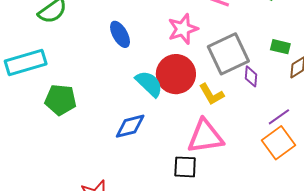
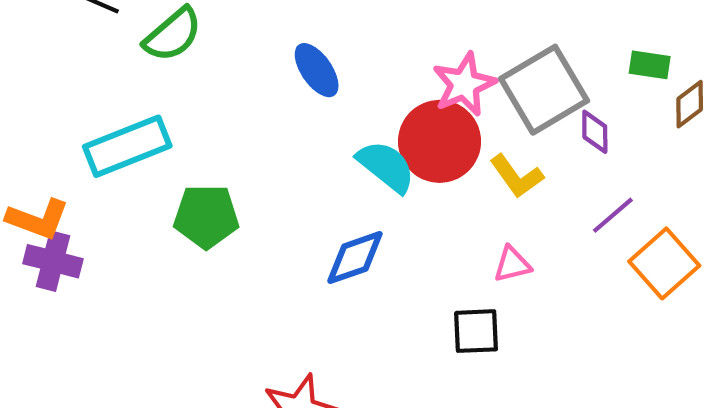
pink star: (183, 29) -> (464, 84), moved
purple line: (279, 117) -> (613, 215), moved
pink triangle: (205, 136) -> (512, 264), size x0.5

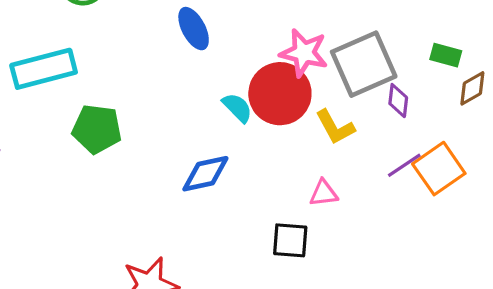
pink star: (464, 84) -> (304, 53), turned 30
cyan semicircle: (386, 166) -> (237, 108), size x0.7
orange square: (664, 263) -> (439, 169), moved

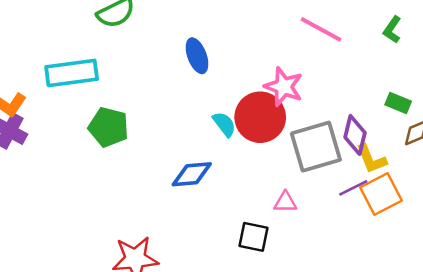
gray square: (364, 64) -> (316, 147), moved
purple diamond: (398, 101) -> (355, 135), size x1.4
yellow L-shape: (335, 127) -> (371, 159), moved

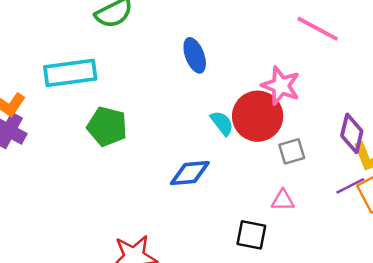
gray square: (316, 147) -> (292, 151), moved, size x0.5

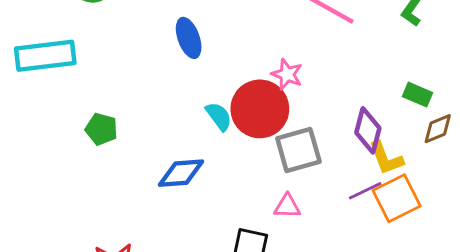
pink star: (281, 86) -> (287, 74), size x0.7
green pentagon: (107, 126) -> (101, 129), moved, size x0.7
gray square: (292, 151) -> (298, 150), size x1.5

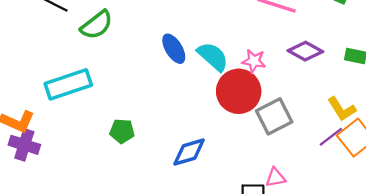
cyan semicircle: (219, 116) -> (213, 57), moved, size x1.4
purple diamond: (368, 130) -> (305, 51), moved, turned -64
pink triangle: (287, 206) -> (276, 177), moved

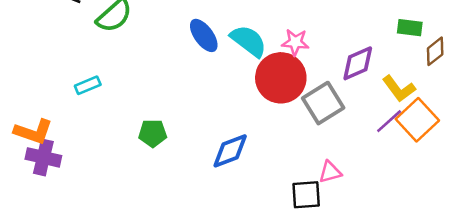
purple diamond: (305, 51) -> (358, 63), moved, turned -48
cyan rectangle: (68, 84) -> (88, 85), size x0.5

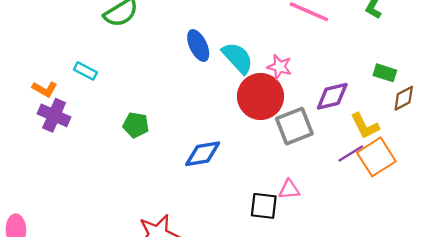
cyan rectangle: (88, 85) -> (85, 71), turned 40
orange L-shape: (33, 132) -> (45, 89), moved, size x0.7
purple cross: (43, 157) -> (54, 115), moved

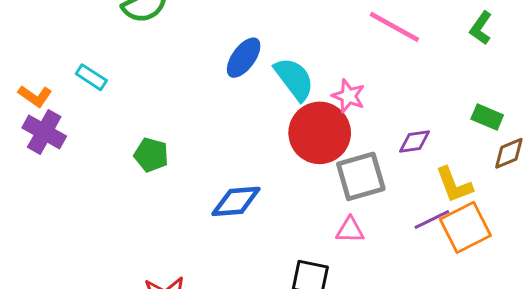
blue ellipse: (198, 45) -> (244, 58), turned 56
purple diamond: (332, 96) -> (414, 141), size x0.7
pink triangle: (289, 189) -> (350, 230), moved

